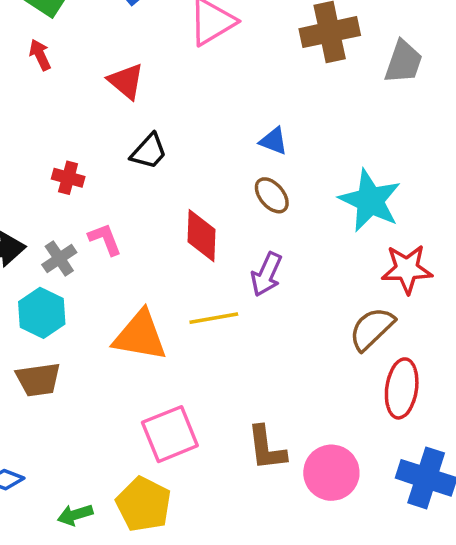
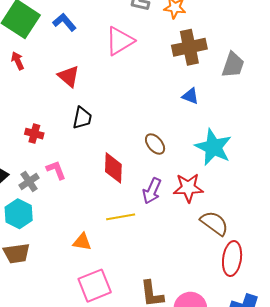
blue triangle: (273, 141) -> (190, 96), moved
black trapezoid: (149, 151) -> (82, 118), turned -30
red star: (407, 269) -> (188, 188), moved
brown semicircle: (372, 329) -> (214, 223), turned 80
orange triangle: (140, 336) -> (82, 242), moved, size x0.6

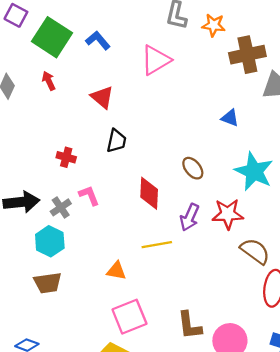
brown cross: (189, 47) -> (247, 55), moved

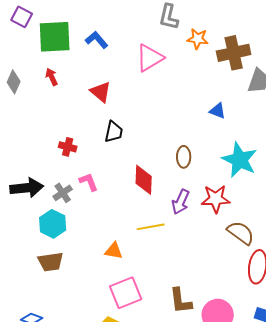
orange star: (214, 25) -> (198, 39), moved
green square: (52, 37) -> (55, 37), turned -36
brown ellipse: (193, 168) -> (184, 157), turned 40

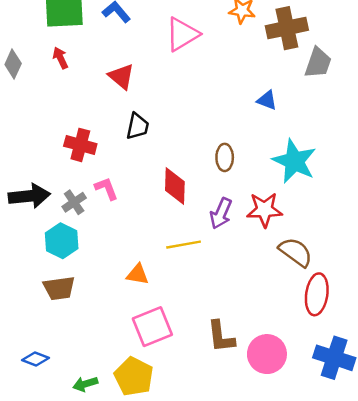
red cross: (68, 147) -> (80, 145), size x1.4

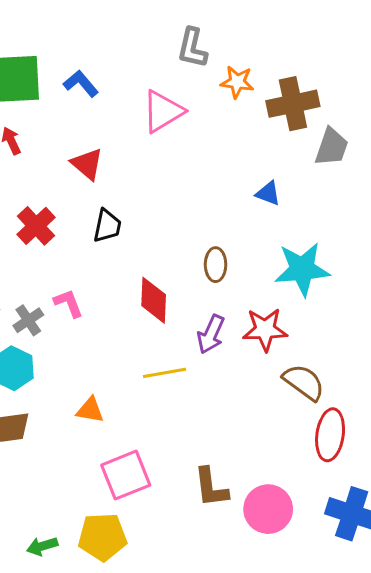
red cross: (80, 145) -> (36, 226), moved, turned 32
cyan star: (294, 161) -> (302, 269), turned -30
orange triangle: (138, 274) -> (90, 410), moved
yellow pentagon: (134, 376) -> (103, 537), turned -30

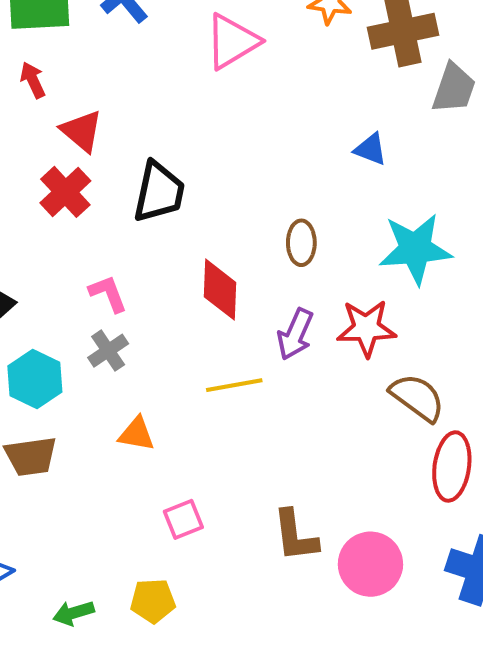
red triangle: (87, 164) -> (82, 131), moved
black trapezoid: (107, 226) -> (159, 192), size x1.4
gray cross: (28, 320) -> (108, 351), moved
pink square: (126, 475) -> (183, 519), size x0.6
yellow pentagon: (103, 537) -> (153, 601), size x0.7

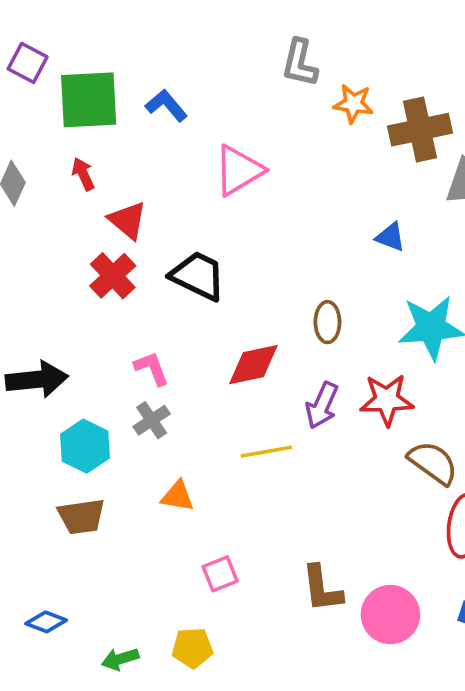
pink triangle: (232, 41) -> (239, 170), moved
black trapezoid: (159, 192) -> (198, 276), turned -76
red diamond: (220, 290) -> (253, 365), turned 76

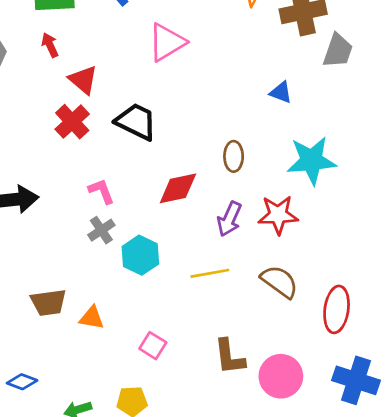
cyan hexagon: (85, 446) -> (140, 255), moved
yellow line: (266, 452) -> (210, 273), moved
brown semicircle: (433, 463) -> (279, 282), moved
orange triangle: (178, 496) -> (92, 318), moved
pink square: (220, 574) -> (153, 346), turned -36

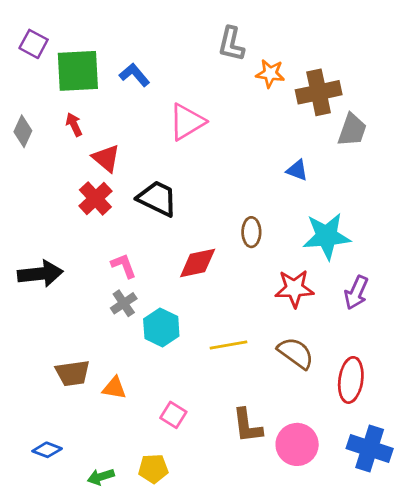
purple arrow: (229, 219) -> (356, 293), moved

